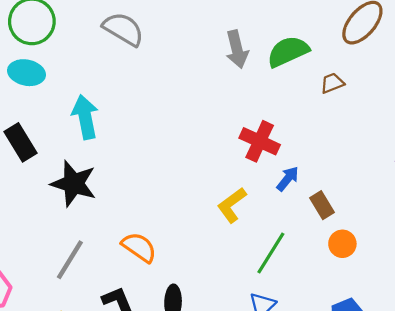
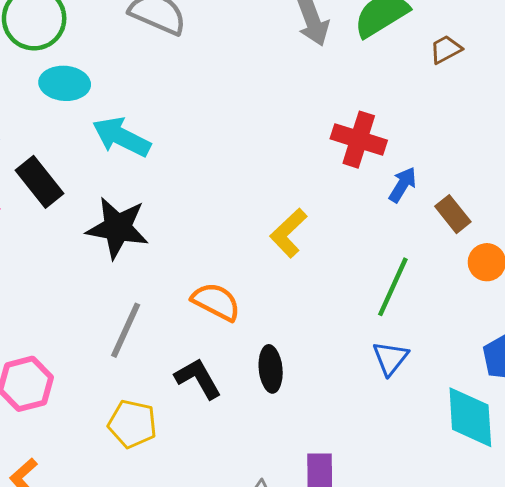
cyan ellipse: (26, 73) -> (65, 83), moved
cyan arrow: (85, 117) -> (122, 137), turned -45
yellow L-shape: (232, 205) -> (289, 233), moved

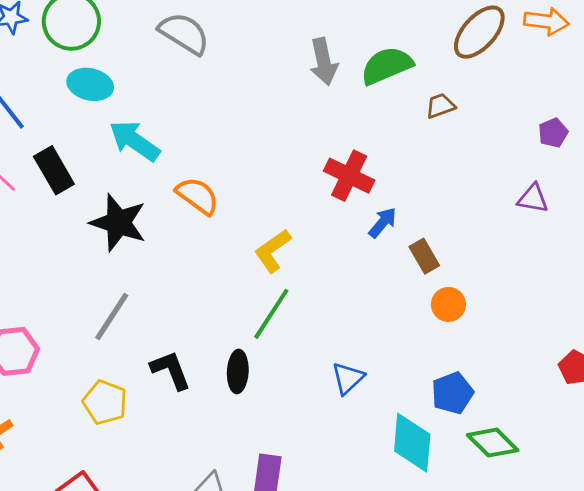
green line: (393, 287) -> (271, 314), moved
orange semicircle: (216, 302) -> (198, 196), moved

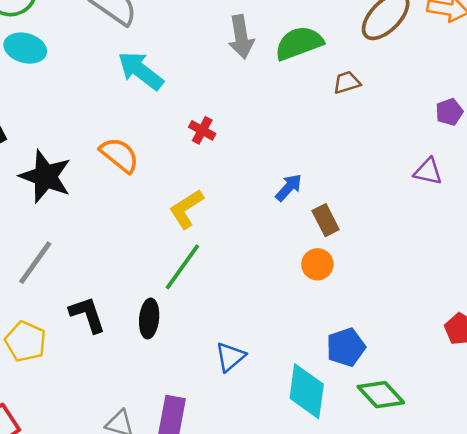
cyan arrow: (134, 141) -> (141, 71), moved
red cross: (349, 176) -> (202, 130), moved, size x0.6
orange circle: (448, 304) -> (317, 264), moved
blue triangle: (348, 378) -> (230, 357), moved

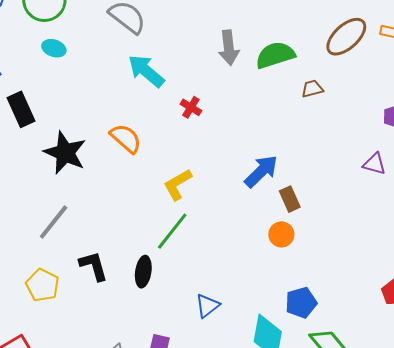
cyan ellipse: (25, 48) -> (54, 48), size x0.7
red cross: (202, 130) -> (191, 107), moved
blue arrow: (289, 188) -> (261, 171), size x1.5

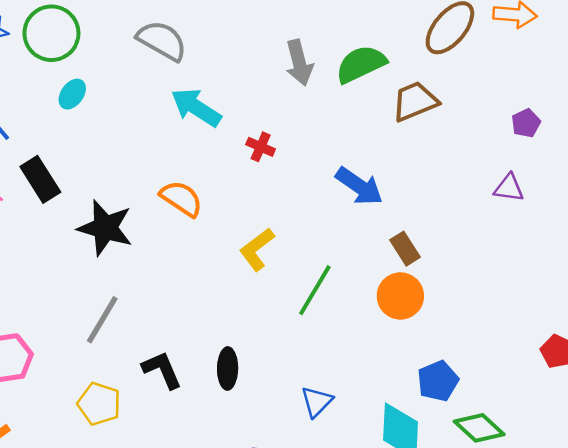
cyan ellipse: (54, 48) -> (72, 94), turned -65
brown trapezoid: (312, 89) -> (415, 101), size x1.6
blue arrow: (261, 171) -> (359, 186), moved, turned 87
green line: (172, 231) -> (315, 290), moved
orange circle: (281, 234) -> (400, 296), size x1.4

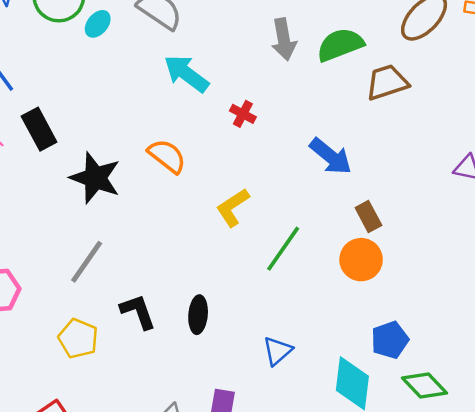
cyan ellipse: (72, 94) -> (98, 24), moved

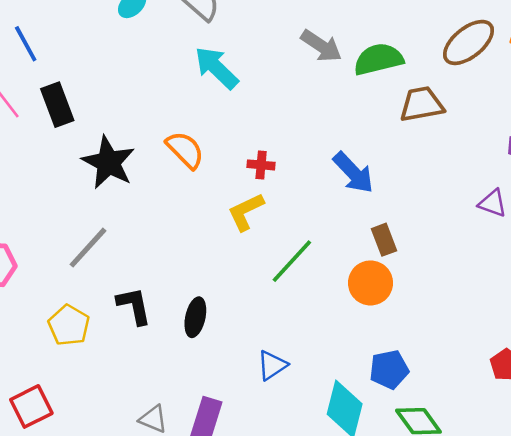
gray arrow: (284, 39) -> (321, 46), turned -54
red cross: (243, 114) -> (261, 165), moved, turned -30

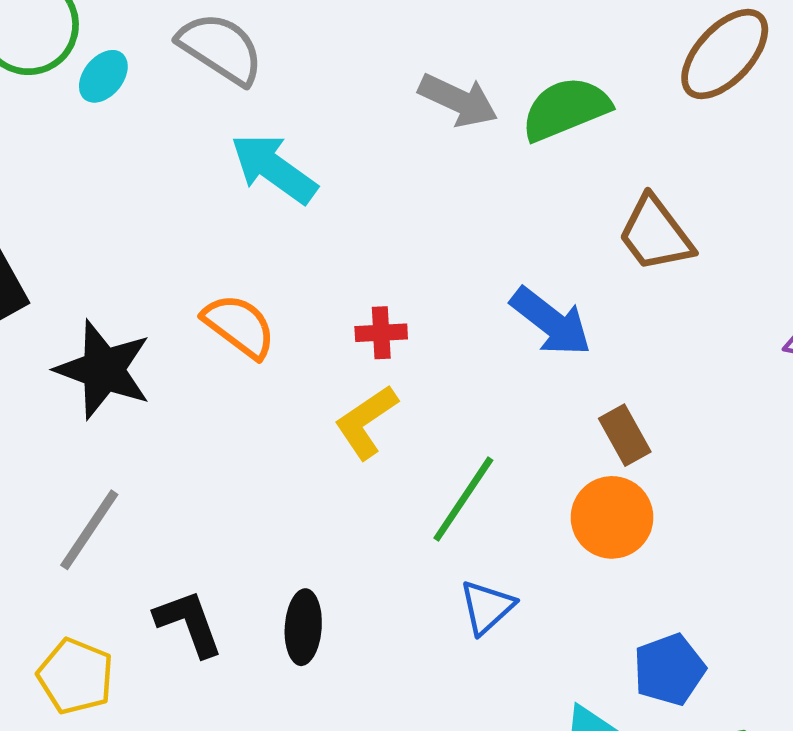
brown trapezoid: (422, 104) -> (655, 234), moved, turned -108
blue triangle: (272, 365) -> (487, 607), moved

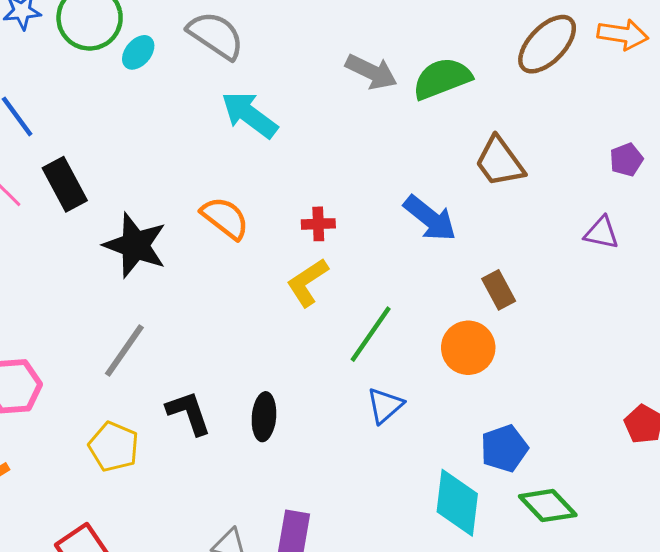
brown rectangle: (625, 435) -> (499, 290), moved

